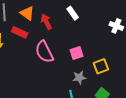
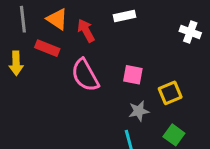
white rectangle: (73, 13) -> (125, 16), turned -64
pink square: (76, 53) -> (133, 75), turned 32

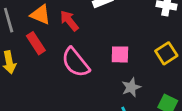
red rectangle: (47, 48) -> (36, 43), turned 45
yellow square: (170, 93) -> (166, 53), moved

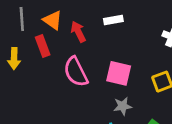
pink square: (120, 54) -> (119, 73), size x1.4

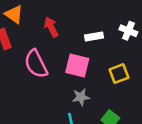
white rectangle: (113, 20) -> (94, 37), moved
red arrow: (78, 32) -> (51, 27), moved

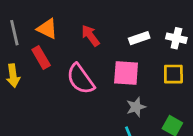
white cross: (128, 31) -> (176, 38), moved
yellow square: (119, 74) -> (173, 74), turned 30

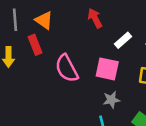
red arrow: (90, 36) -> (95, 18), moved
white rectangle: (139, 38) -> (123, 40), turned -30

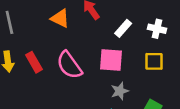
orange triangle: (44, 20) -> (60, 18), moved
red rectangle: (35, 45) -> (34, 62), moved

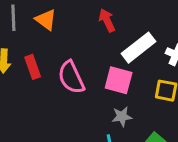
orange triangle: (60, 18) -> (46, 20), moved
white rectangle: (123, 28) -> (138, 48), size x1.6

